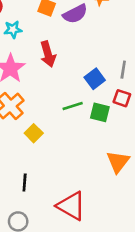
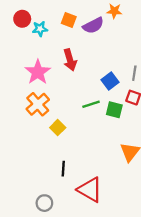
cyan star: (13, 29) -> (40, 29), moved
black line: (25, 183) -> (63, 169), moved

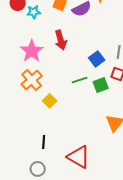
green square: (114, 110) -> (101, 85), turned -35
black line: (63, 169) -> (44, 142), moved

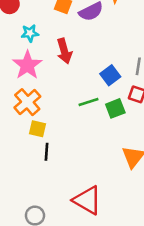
cyan star: (34, 12) -> (30, 33), moved
yellow square: (50, 101) -> (38, 129), moved, turned -32
black line: (44, 142) -> (46, 152), moved

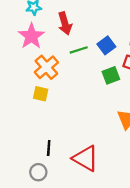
orange cross: (27, 102) -> (46, 67), moved
green line: (89, 102) -> (79, 50), moved
black line: (46, 152) -> (49, 148), moved

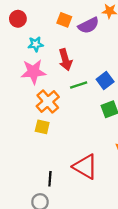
pink star: (31, 36) -> (33, 72), turned 30
red triangle: (86, 158) -> (85, 167), moved

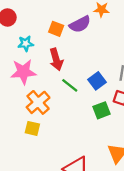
orange square: (64, 20) -> (56, 29), moved
green line: (79, 85) -> (70, 85), turned 56

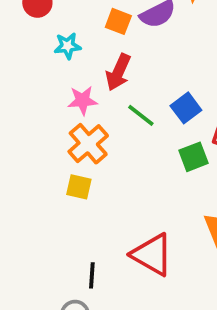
red arrow: (56, 59) -> (118, 72), turned 40
pink star: (23, 72) -> (83, 100), moved, size x0.7

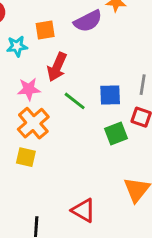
orange square: (118, 21) -> (45, 30), moved, turned -30
blue square: (186, 108) -> (110, 95), turned 35
red triangle: (152, 255) -> (84, 210), size x0.7

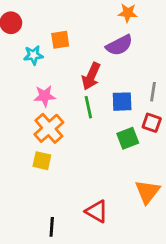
purple semicircle: (88, 21) -> (119, 45), moved
red arrow: (57, 67) -> (91, 76), moved
green line: (75, 101) -> (88, 107), turned 40

